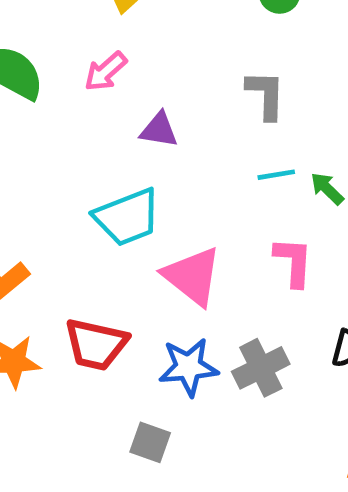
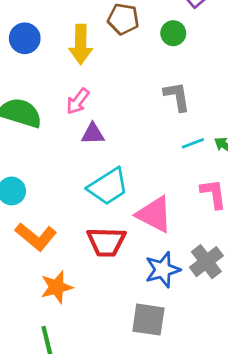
purple triangle: (159, 130) -> (93, 134), moved
red trapezoid: (96, 344) -> (106, 242), moved
gray square: (150, 442) -> (148, 320), size x1.4

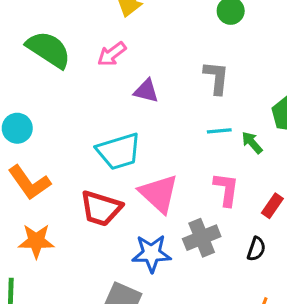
purple triangle: (93, 134) -> (146, 91), moved
gray cross: (206, 262) -> (202, 238), moved

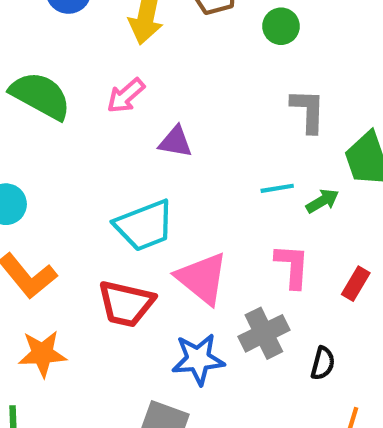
gray L-shape: (216, 78) -> (308, 111), moved
green arrow: (252, 143) -> (322, 201), turned 105
black semicircle: (256, 249) -> (323, 363), moved

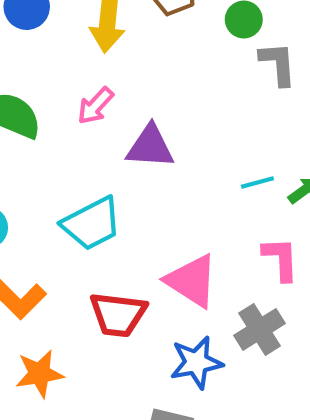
gray L-shape: (308, 111) -> (278, 64), moved
purple triangle: (175, 142) -> (150, 147), size x1.4
cyan trapezoid: (144, 226) -> (92, 224), moved

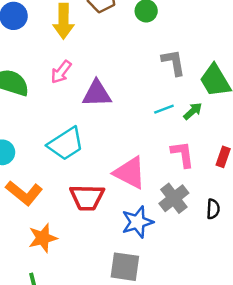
gray L-shape: (278, 64) -> (174, 62), moved

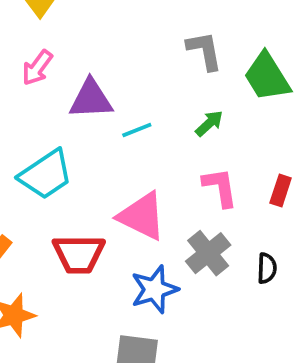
cyan line: (164, 109) -> (137, 130), moved
green arrow: (193, 111) -> (209, 123), moved

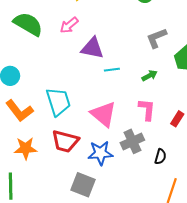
gray L-shape: (204, 51) -> (156, 38), turned -115
cyan trapezoid: (46, 175) -> (58, 102), moved, turned -88
red trapezoid: (79, 254) -> (65, 141), moved

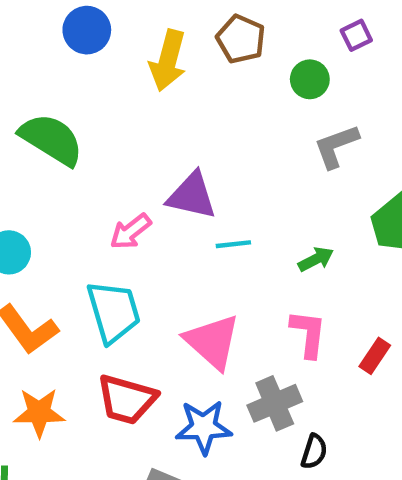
pink arrow: (69, 25) -> (131, 232), moved
gray L-shape: (156, 38) -> (336, 146), moved
black semicircle: (160, 157) -> (314, 452), moved

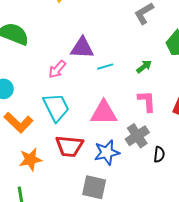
pink triangle: (212, 342) -> (104, 113), turned -32

